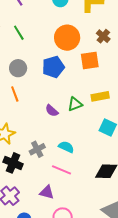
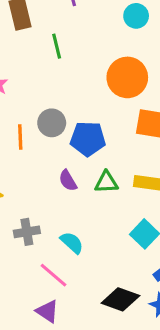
blue pentagon: (53, 67) -> (88, 139), moved
gray circle: (18, 68) -> (52, 123), moved
purple triangle: (47, 192) -> (47, 311), moved

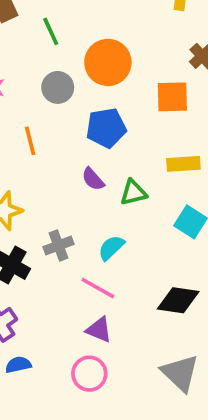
orange circle: (127, 77) -> (108, 62), moved
gray circle: (52, 123) -> (58, 87), moved
green triangle: (106, 182) -> (133, 193), moved
cyan semicircle: (72, 243) -> (111, 248), turned -75

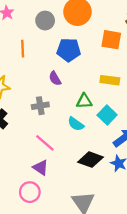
green triangle: (133, 193) -> (84, 101), moved
gray cross: (58, 246) -> (40, 106), moved
cyan semicircle: (111, 248) -> (76, 124), moved, turned -112

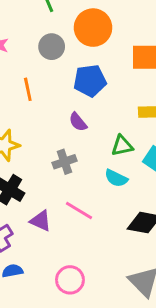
purple triangle: (41, 168) -> (41, 221), moved

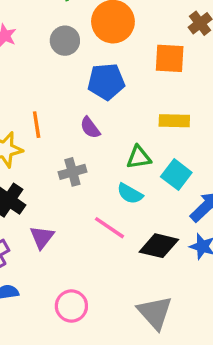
orange line: (28, 89) -> (37, 125), moved
pink line: (79, 211) -> (109, 228), moved
purple triangle: (41, 221) -> (42, 237), turned 40

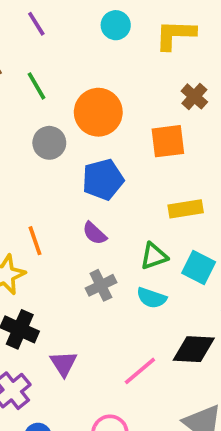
gray cross: (72, 172) -> (101, 285), moved
pink line: (109, 228) -> (140, 371), moved, turned -64

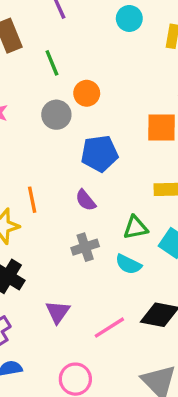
orange circle: (98, 112) -> (87, 93), moved, size x0.6
purple triangle: (64, 364) -> (58, 312), moved

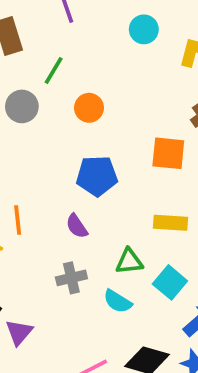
green line: (52, 63) -> (54, 71), turned 48
gray circle: (56, 115) -> (22, 106), moved
purple triangle: (58, 312) -> (19, 332), moved

